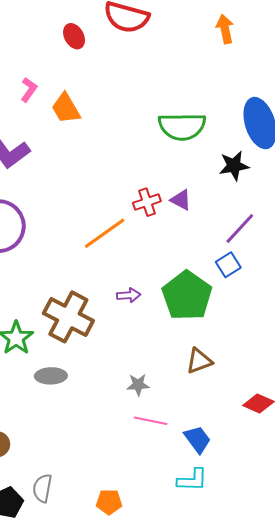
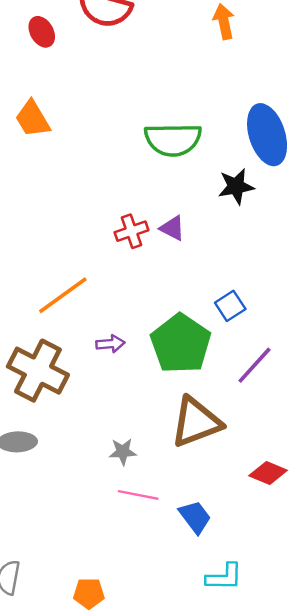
purple line: (240, 228) -> (254, 365), moved
orange line: (105, 233) -> (63, 295), moved
brown triangle: (199, 361) -> (196, 422), size x1.6
cyan L-shape: (192, 480) -> (224, 577), moved

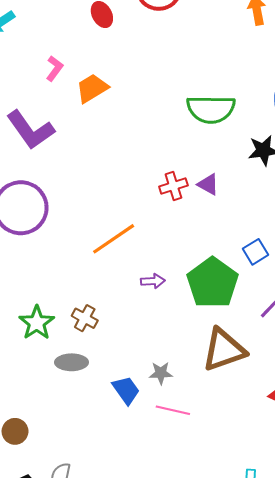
orange trapezoid: (33, 119) -> (92, 88), turned 88
brown cross: (38, 371) -> (85, 318), moved, size x0.5
blue trapezoid: (195, 517) -> (126, 390), moved

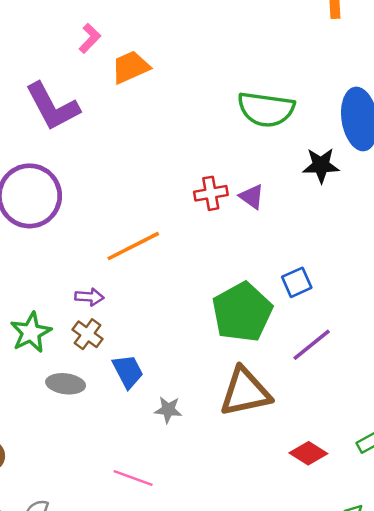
purple arrow: (153, 281) -> (89, 297), moved
blue trapezoid: (126, 390) -> (128, 371), moved
pink line: (173, 410) -> (133, 478), moved

